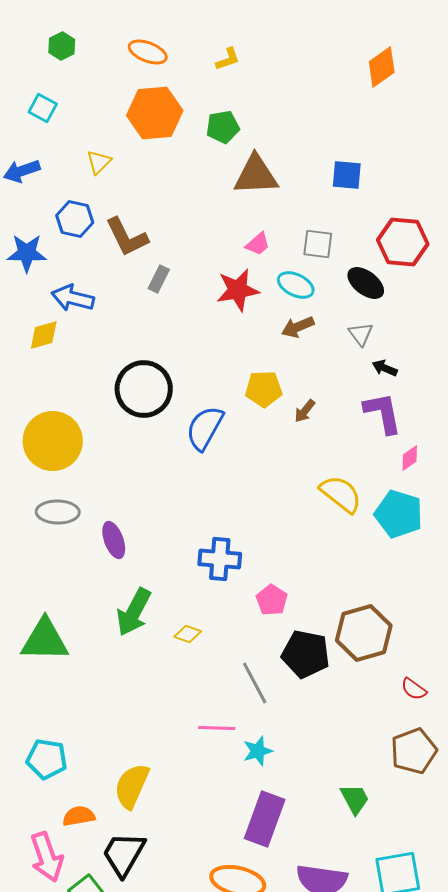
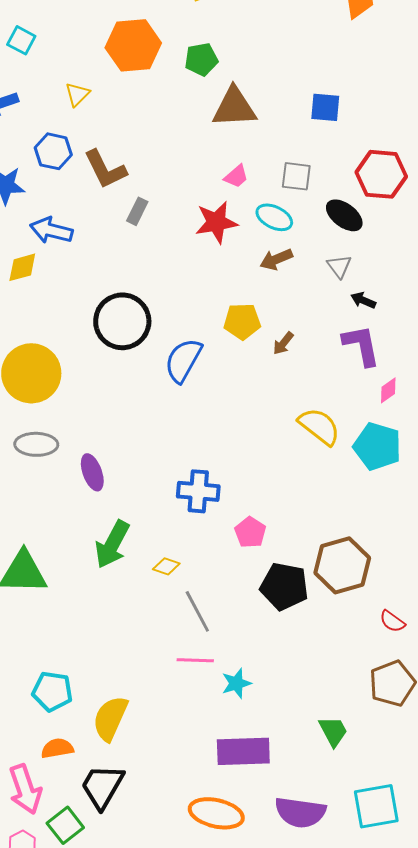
gray line: (255, 683) -> (197, 611), moved
cyan pentagon: (47, 759) -> (52, 691), moved
purple rectangle: (265, 819) -> (243, 751), turned 68

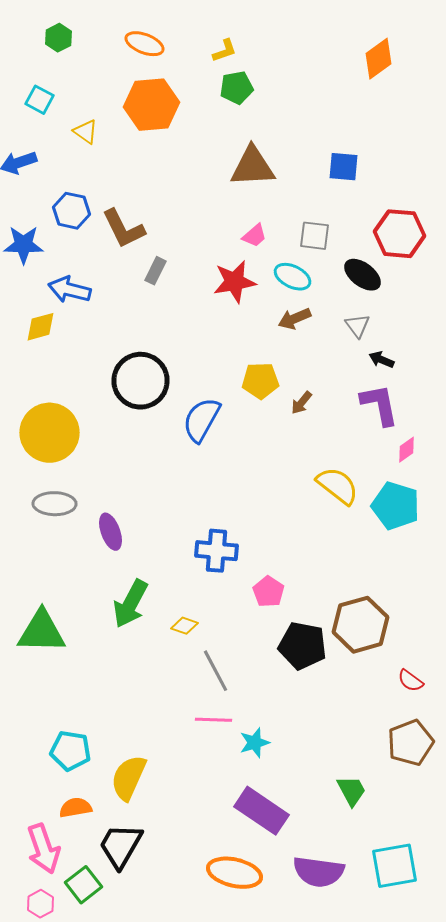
green pentagon: (201, 59) -> (236, 88), moved
yellow triangle: (77, 94) -> (86, 132), moved, turned -40
purple rectangle: (243, 751) -> (262, 811), turned 36

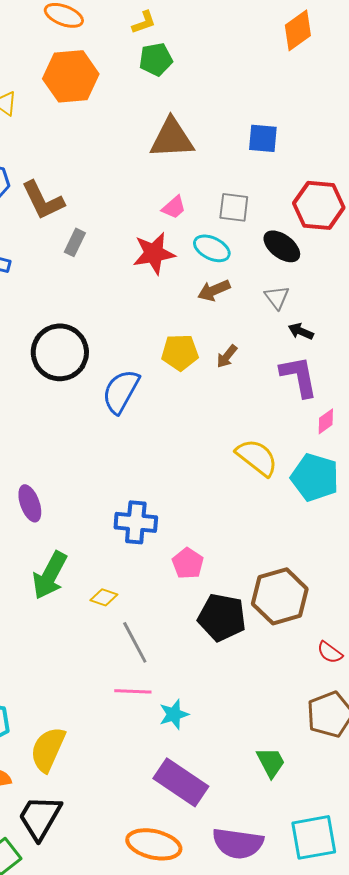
brown arrow: (302, 403) -> (227, 356), moved

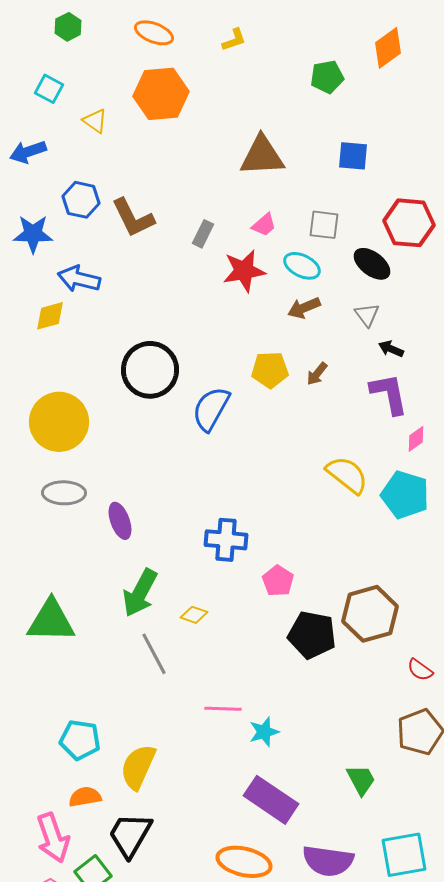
green pentagon: (156, 59) -> (327, 77), moved
gray rectangle: (75, 242) -> (203, 234), moved
gray line: (135, 642) -> (154, 654), moved

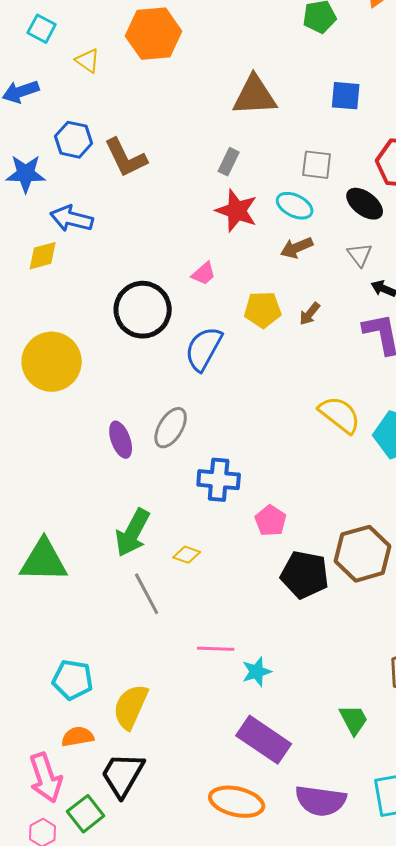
pink trapezoid: (264, 225) -> (204, 274), moved
gray rectangle: (203, 234) -> (229, 162), moved
red star: (244, 271) -> (237, 211), turned 30
gray ellipse: (64, 493) -> (171, 428), moved, turned -60
purple ellipse: (120, 521) -> (121, 440), moved

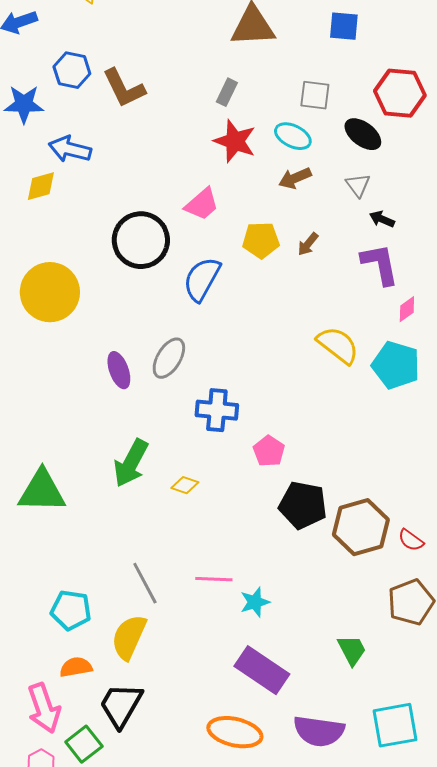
pink trapezoid: (204, 274) -> (202, 204), size x1.4
brown hexagon: (363, 554) -> (361, 527), moved
gray line: (147, 594) -> (145, 583), moved

